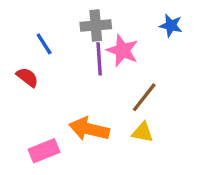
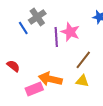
gray cross: (96, 25) -> (37, 17), moved, turned -30
red semicircle: (27, 77) -> (13, 66), moved
pink rectangle: (44, 151) -> (34, 89), moved

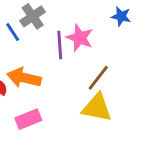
orange arrow: (50, 79) -> (24, 78), moved
yellow triangle: (82, 81) -> (97, 108), size x1.6

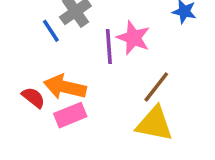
pink rectangle: (28, 119) -> (70, 115), moved

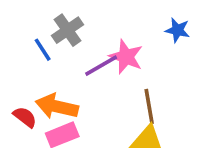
purple line: (109, 47) -> (101, 66), turned 64
brown line: (156, 87) -> (149, 106), turned -48

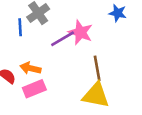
blue line: (43, 50) -> (20, 27), turned 30
orange arrow: (57, 106) -> (30, 68), size x0.7

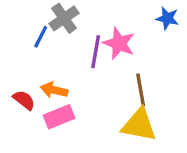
blue line: (20, 27) -> (41, 37), turned 30
purple line: (63, 39) -> (96, 52), turned -50

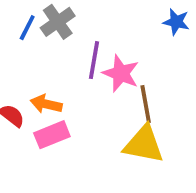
blue line: (41, 37) -> (27, 28), moved
pink star: (119, 43) -> (121, 73), moved

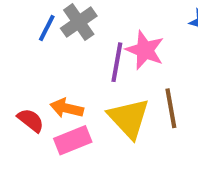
pink star: (121, 73) -> (145, 50), moved
yellow triangle: (144, 144) -> (129, 118), moved, turned 36

